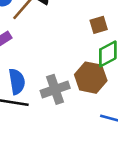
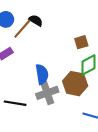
blue semicircle: (17, 82) -> (42, 74), moved

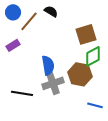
black semicircle: (36, 20) -> (51, 11), moved
brown square: (81, 42) -> (86, 34), size x1.5

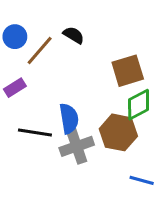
black line: (22, 93) -> (35, 132), moved

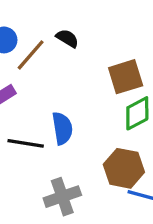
brown hexagon: (118, 132) -> (124, 168), moved
gray cross: (77, 146) -> (62, 197), moved

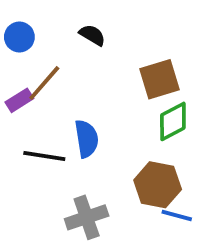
brown line: (31, 55) -> (44, 83), moved

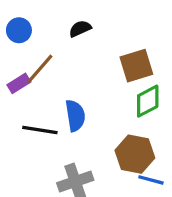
black semicircle: (92, 35) -> (80, 29), turned -55

